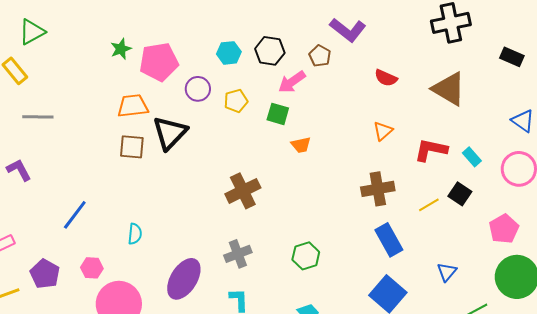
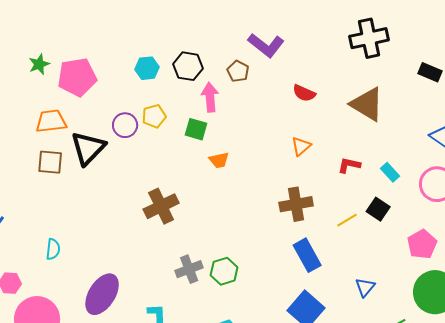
pink arrow: (292, 82) -> (210, 97), turned 120
purple circle: (198, 89) -> (125, 125), moved
red L-shape: (431, 150) -> (349, 165), size x0.7
gray cross: (238, 254) -> (189, 269), moved

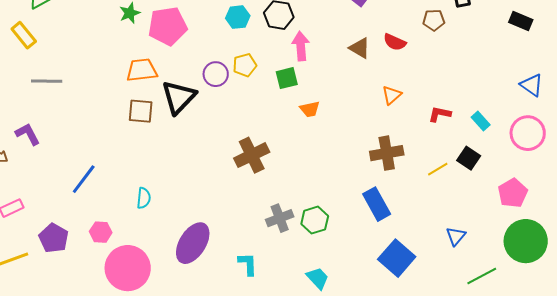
brown pentagon: (238, 71) -> (434, 20), moved, turned -30
brown triangle: (367, 104) -> (360, 48), moved, size x0.6
green square: (196, 129) -> (287, 78), turned -30
blue rectangle: (307, 255) -> (377, 204), moved

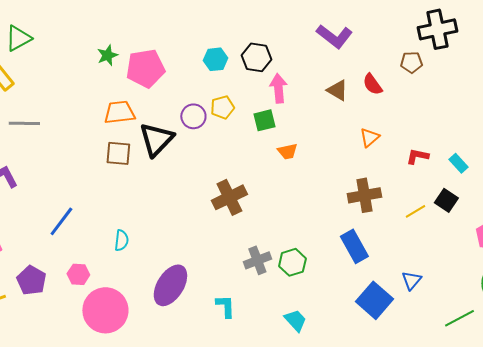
red semicircle: (395, 42) -> (372, 84), turned 30
blue triangle: (456, 236) -> (411, 280), moved

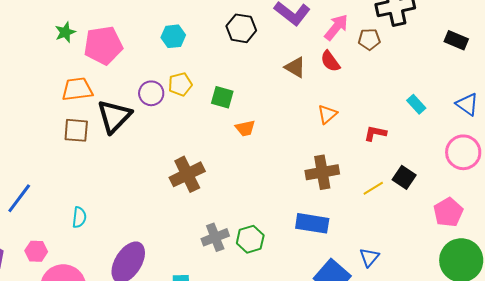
black hexagon: (256, 57) -> (241, 28), moved
pink arrow: (278, 88) -> (336, 27), moved, turned 44
green square: (264, 120) -> (222, 97), turned 30
cyan rectangle: (458, 163) -> (416, 104), moved
blue rectangle: (354, 246) -> (312, 223), turned -52

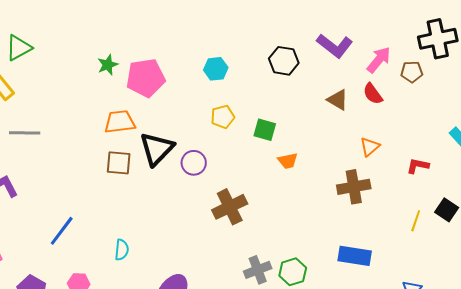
purple circle: (151, 93) -> (194, 163), moved
brown cross: (322, 172) -> (354, 187), moved
yellow line: (373, 188) -> (416, 221), turned -40

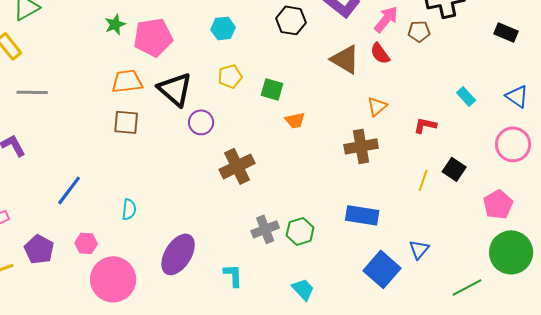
brown triangle: (338, 100) -> (345, 59), size x1.4
black triangle: (157, 149) -> (175, 89), moved, turned -33

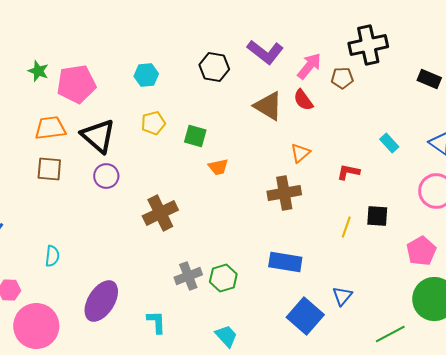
green star: (115, 24) -> (38, 71), turned -30
purple circle: (201, 122) -> (106, 176), moved
black square: (454, 169) -> (377, 216), turned -30

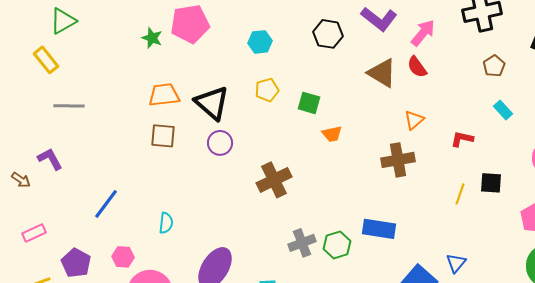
brown pentagon: (342, 78) -> (494, 66), moved, turned -30
pink pentagon: (76, 84) -> (190, 24), moved
blue rectangle: (285, 262) -> (379, 229), moved

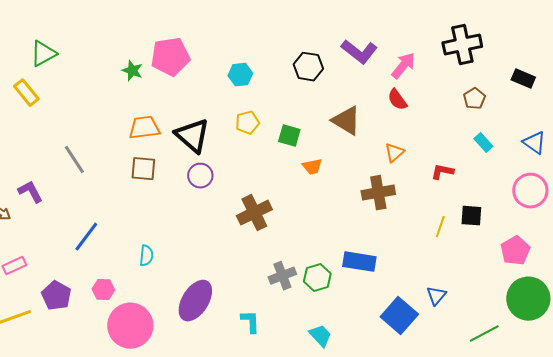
brown triangle: (382, 73) -> (346, 121), moved
gray line: (69, 106) -> (74, 160), moved, turned 56

